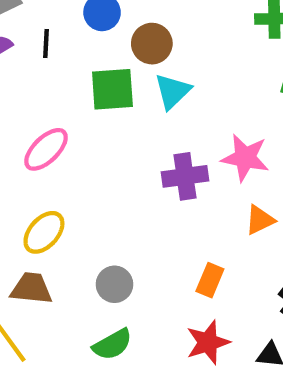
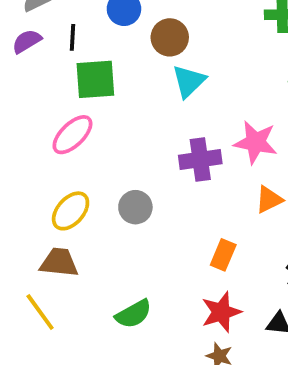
green square: (112, 89) -> (95, 79), moved
gray circle: (114, 284) -> (135, 207), moved

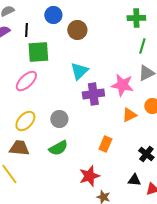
cyan triangle: (189, 81) -> (79, 71), moved
red star: (221, 312) -> (89, 176), moved
green semicircle: (134, 314) -> (58, 148), moved

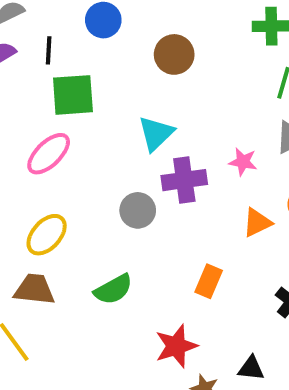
brown circle: (77, 30) -> (174, 54), moved
pink star: (122, 85) -> (243, 162), size x0.6
gray circle: (59, 119) -> (138, 210), moved
black triangle: (134, 180) -> (251, 368), moved

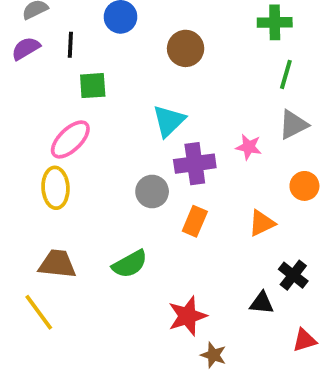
green square: (73, 95) -> (93, 86), size x0.7
orange triangle: (257, 223) -> (262, 223), moved
yellow ellipse: (47, 235) -> (55, 188), moved, turned -45
orange rectangle: (209, 281) -> (195, 221), moved
black triangle: (251, 368) -> (262, 303), moved

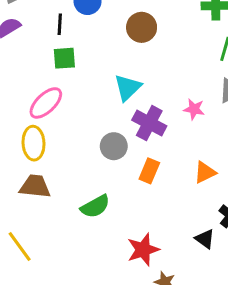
black line: (70, 45) -> (60, 24), moved
purple cross: (195, 164) -> (149, 123), turned 36
brown trapezoid: (57, 264) -> (35, 186), moved
black triangle: (262, 303) -> (205, 239), turned 30

